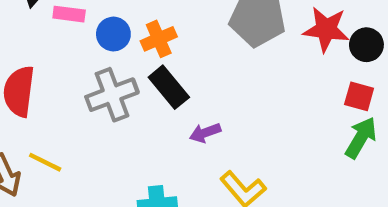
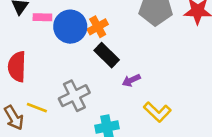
blue circle: (113, 34) -> (70, 27), size x1.6
gray cross: (112, 95) -> (74, 96), moved

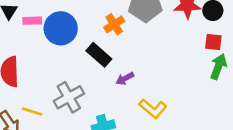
orange cross: (98, 27) -> (114, 24), moved

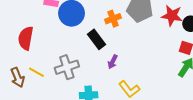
purple arrow: (125, 79) -> (113, 62), turned -48

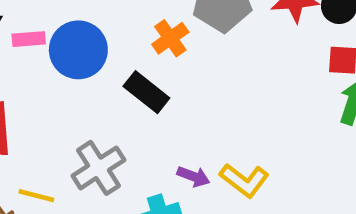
purple arrow: (113, 62) -> (193, 176), moved, turned -80

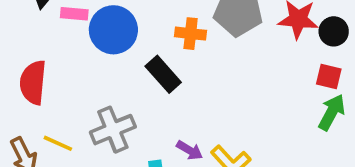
orange cross: (170, 38) -> (191, 34), turned 32

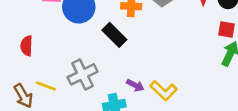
red semicircle: (33, 82) -> (27, 46), size x0.7

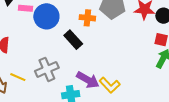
purple arrow: (135, 85) -> (88, 80), size x1.6

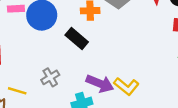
gray cross: (47, 69) -> (50, 77), size x0.7

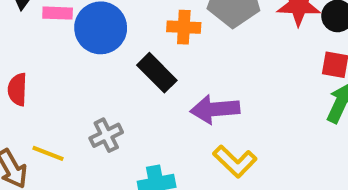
purple arrow: (100, 83) -> (215, 109), moved, turned 148

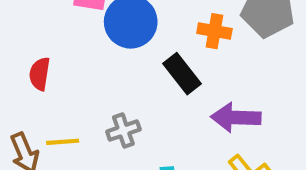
yellow line: (48, 153) -> (63, 142), turned -32

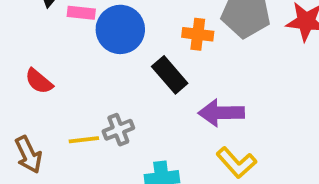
red semicircle: (40, 74) -> (39, 81), turned -56
yellow line: (63, 142) -> (84, 140), moved

